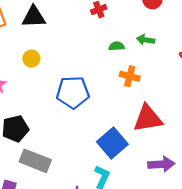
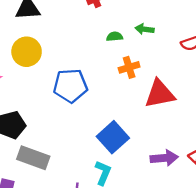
yellow circle: (31, 59) -> (27, 52), size x1.6
orange cross: (130, 76) -> (129, 67), turned -30
red triangle: (148, 118) -> (160, 94), moved

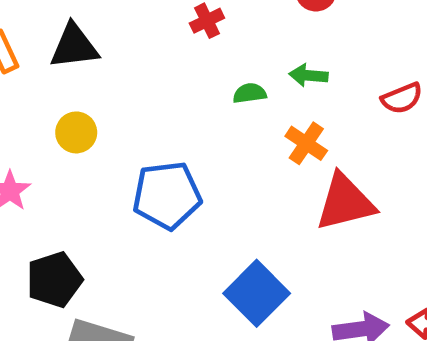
yellow circle: (27, 52) -> (76, 132), size x0.7
orange cross: (129, 67) -> (306, 143), moved, turned -36

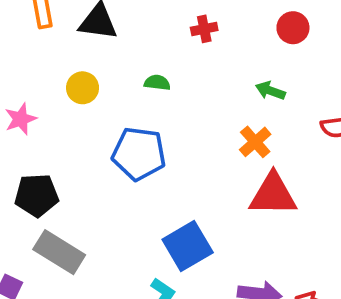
green semicircle: (250, 93) -> (157, 83), moved

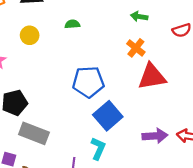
blue pentagon: (139, 154) -> (88, 82), moved

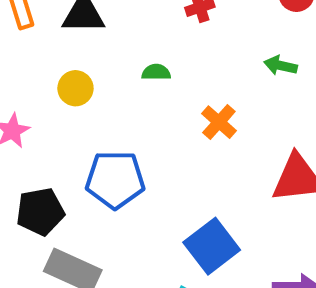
orange cross: (136, 48) -> (219, 122), moved
blue pentagon: (88, 82) -> (115, 179), moved

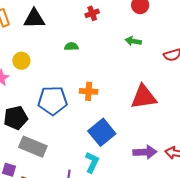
yellow circle: (75, 88) -> (21, 61), moved
orange cross: (219, 122) -> (89, 91), moved, turned -36

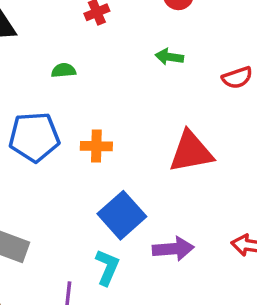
blue pentagon: (53, 101) -> (34, 137), moved
purple arrow: (145, 152) -> (173, 249), moved

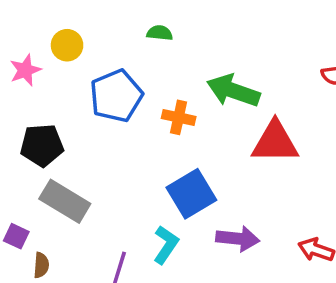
green arrow: (169, 57) -> (233, 91), moved, size x1.8
blue pentagon: (34, 137) -> (116, 96), turned -30

